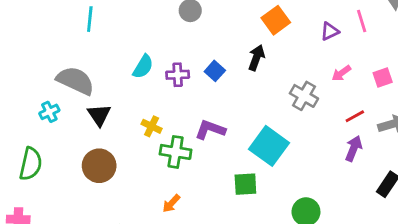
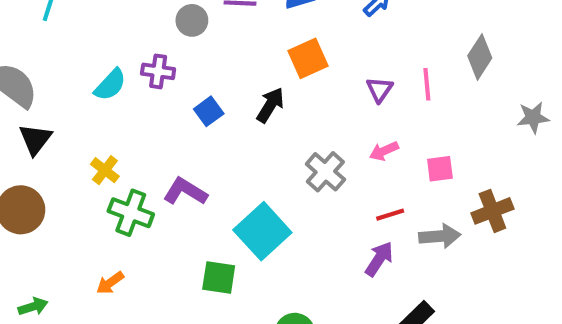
purple triangle: (330, 31) -> (380, 89), turned -42
purple cross: (178, 75) -> (158, 71), moved

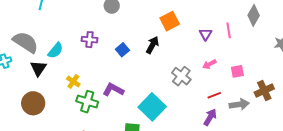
purple cross: (158, 71) -> (90, 40), moved
cyan semicircle: (110, 85) -> (55, 50), moved

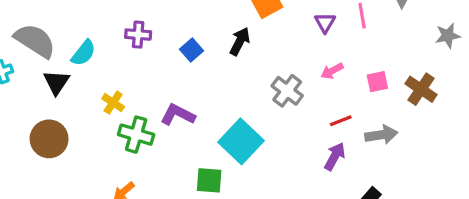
brown cross: (264, 91) -> (421, 89), moved, turned -30

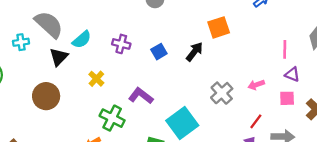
purple triangle: (325, 23) -> (292, 74), moved, turned -49
purple cross: (138, 35) -> (121, 44), moved
red line: (341, 121) -> (256, 121), turned -42
green cross: (136, 135) -> (112, 118), moved

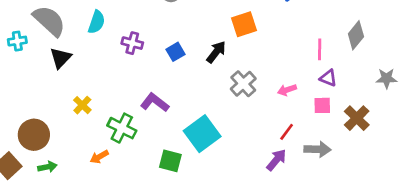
cyan semicircle: (82, 40) -> (97, 22), moved, turned -30
yellow cross: (96, 79) -> (82, 105), moved
gray cross: (222, 93) -> (243, 84), moved
brown circle: (46, 96) -> (34, 135), moved

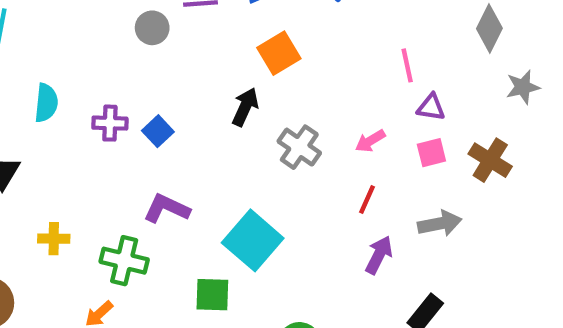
gray diamond: (356, 35) -> (489, 28), moved
blue square: (175, 52) -> (158, 131), moved
yellow cross: (82, 105) -> (54, 239), turned -30
red line: (287, 132) -> (367, 199), moved

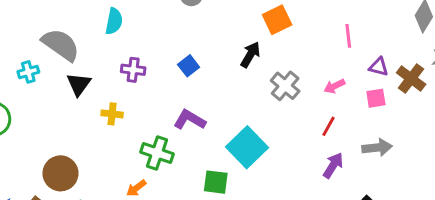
pink line: (407, 65) -> (348, 36), moved
cyan semicircle: (46, 103) -> (114, 21), moved
purple cross: (110, 123) -> (133, 70), moved
brown cross: (490, 160) -> (411, 79), moved
yellow cross: (54, 239) -> (112, 114), moved

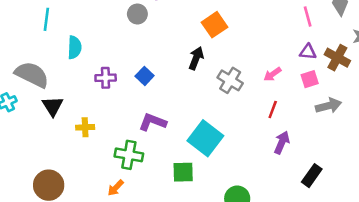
pink line: (348, 36) -> (308, 17), moved
purple cross: (133, 70) -> (106, 78), moved
gray arrow: (377, 148) -> (328, 106), moved

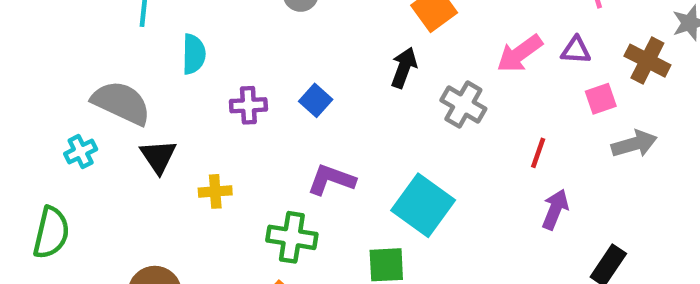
purple triangle: (308, 52) -> (576, 50), moved
pink arrow: (273, 74) -> (520, 54), moved, size x1.5

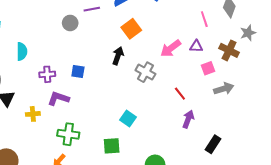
blue square: (316, 100) -> (78, 72), turned -32
red line: (538, 153) -> (180, 94), turned -56
purple L-shape: (331, 180) -> (58, 98), moved
cyan square: (423, 205) -> (128, 118), size x0.6

